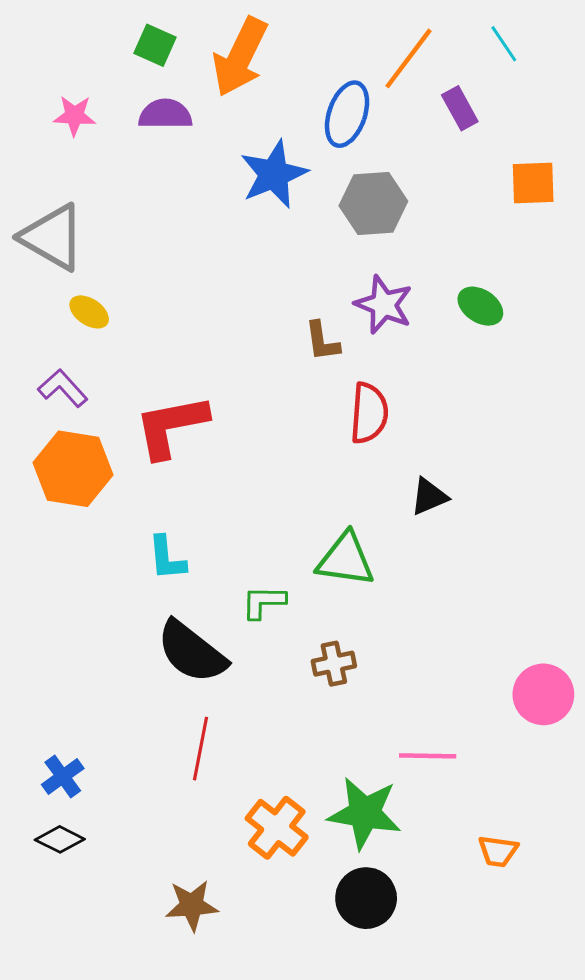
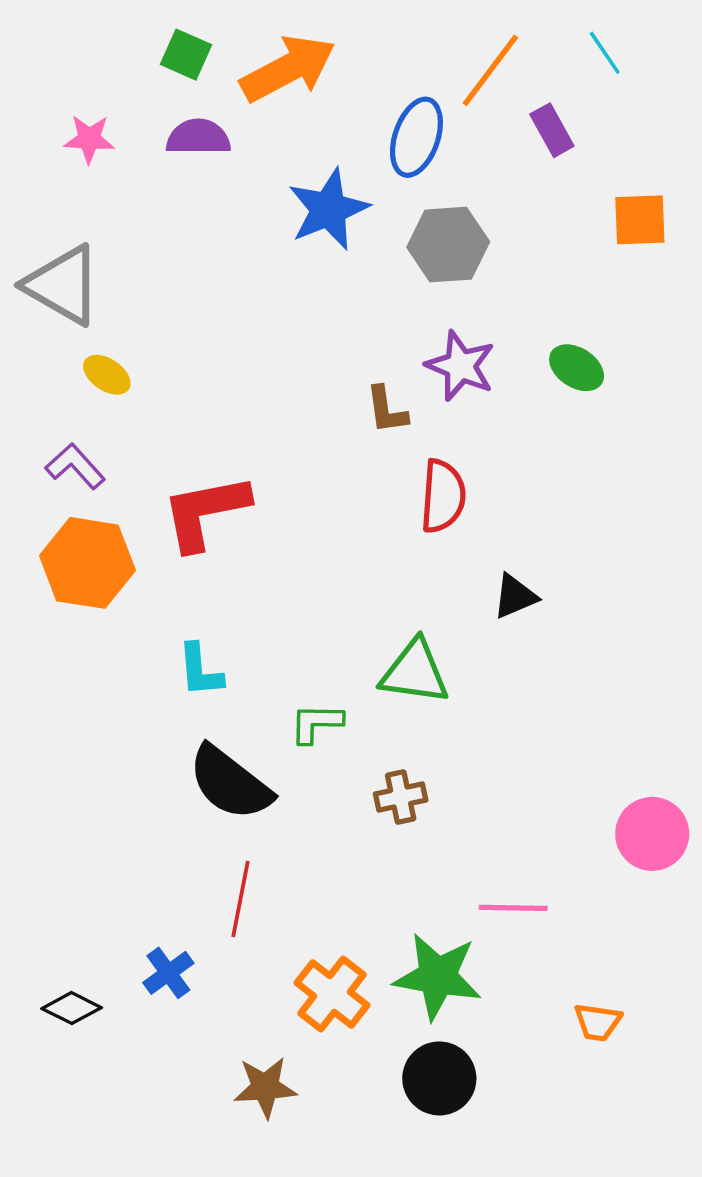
orange arrow: (240, 57) -> (288, 69), turned -144
blue cross: (63, 776) -> (168, 973), moved
brown star: (192, 905) -> (265, 1087), moved

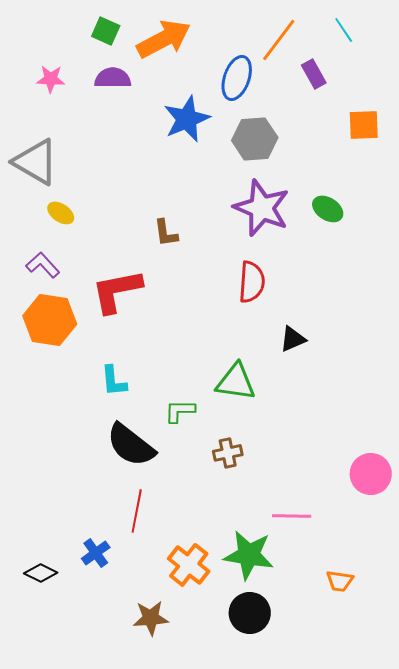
purple star: (460, 366) -> (262, 208), size x1.4
brown L-shape: (387, 410) -> (166, 233), moved

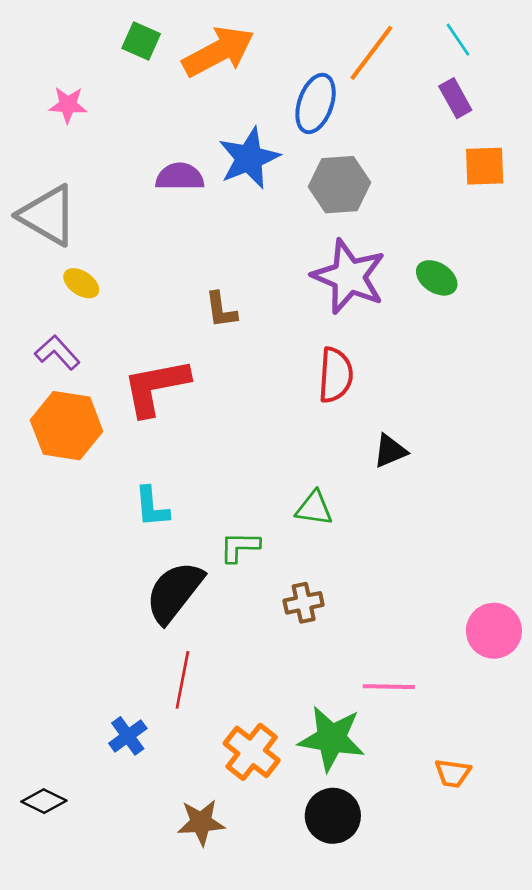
purple rectangle: (314, 74) -> (455, 98), moved
purple semicircle: (113, 78) -> (180, 177), moved
green triangle: (236, 382) -> (314, 508), size x0.7
black semicircle: (131, 445) -> (174, 592), turned 90
black diamond: (41, 573) -> (44, 801), moved

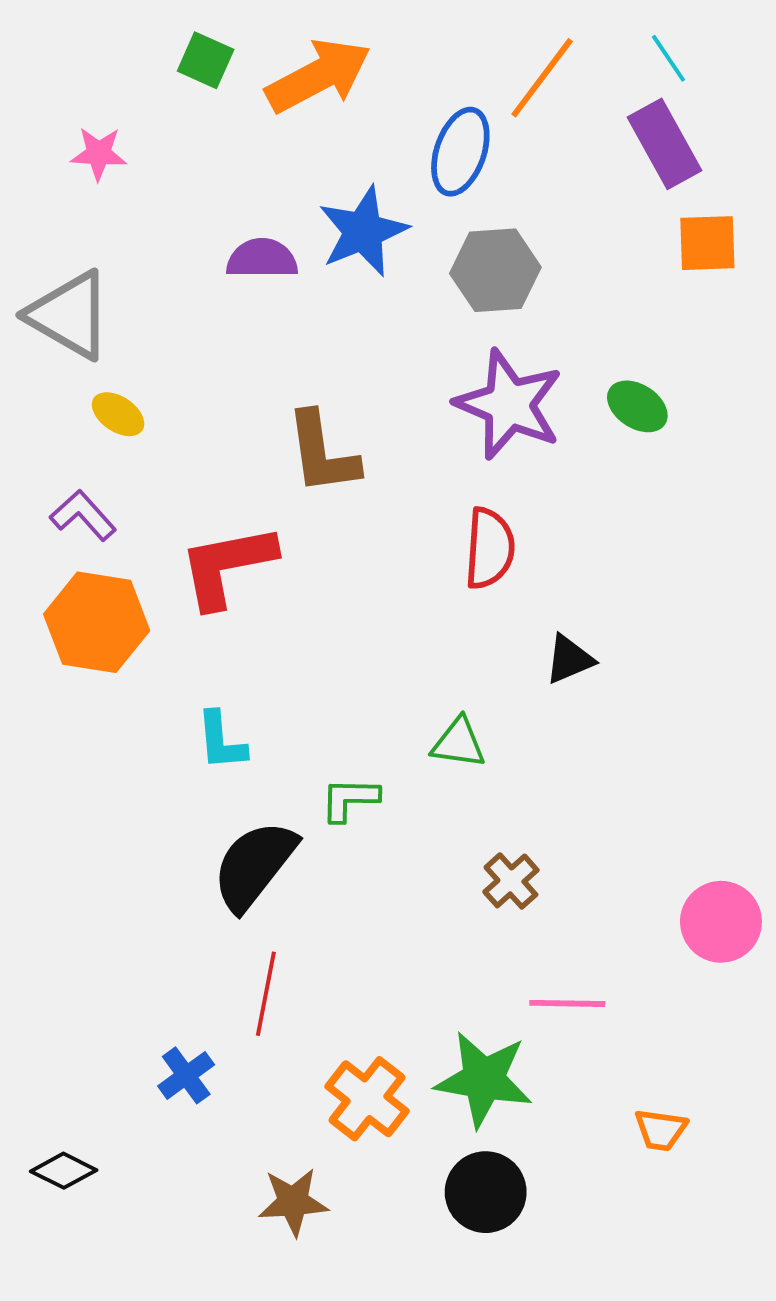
purple rectangle: (455, 98) -> (665, 144), size x1.5
brown L-shape: (221, 310) -> (322, 453), size x1.6
brown cross: (304, 603) -> (511, 881), moved, turned -30

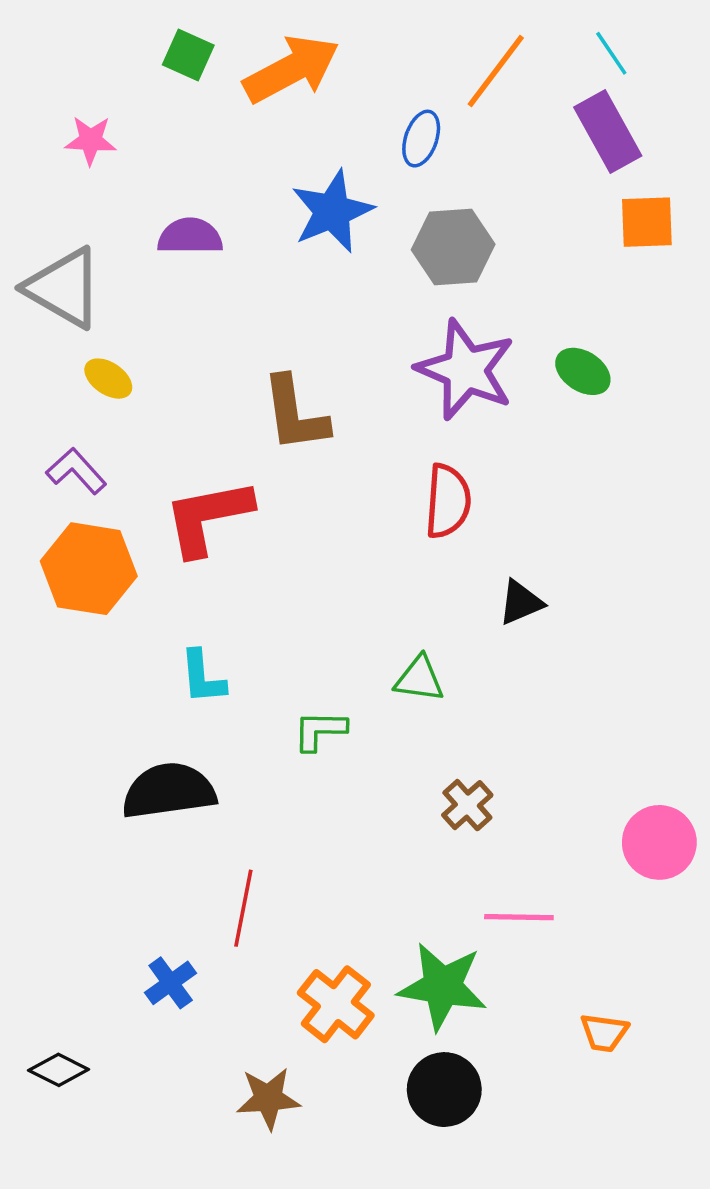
blue ellipse: (460, 152) -> (421, 139), size x0.7
purple semicircle: (262, 259) -> (190, 236), moved
black semicircle: (254, 865) -> (169, 791), moved, turned 44

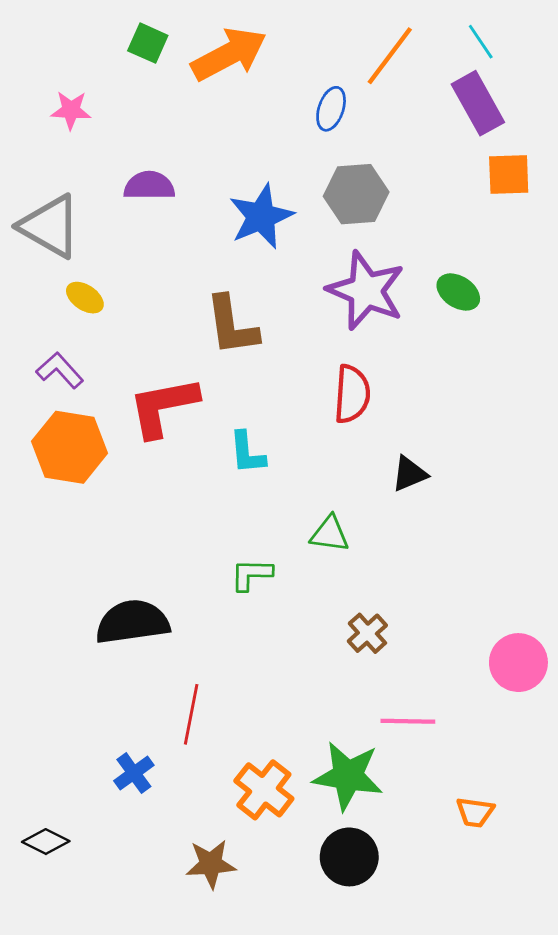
blue star: (332, 211) -> (261, 216), moved
cyan L-shape: (203, 677) -> (247, 453), moved

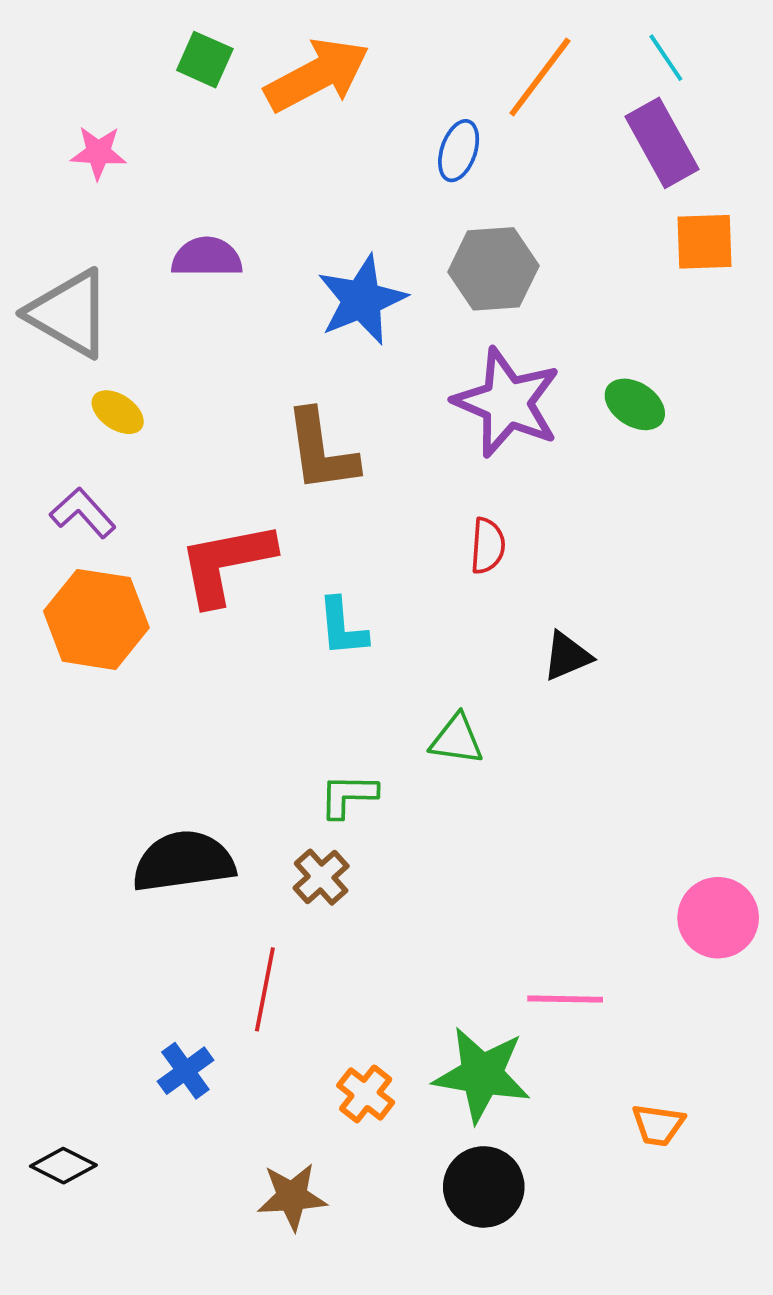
red semicircle: (352, 394) -> (488, 546), size x0.7
brown cross: (367, 633) -> (321, 877), moved
orange cross: (264, 790) -> (366, 1094), size x0.7

